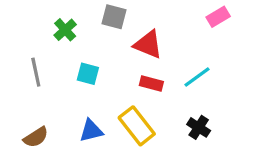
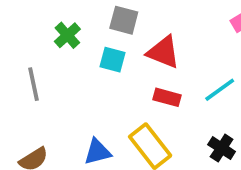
cyan square: (88, 74) -> (113, 60), moved

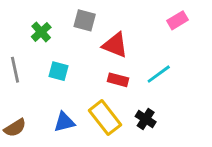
cyan square: (113, 60) -> (59, 71), moved
black cross: (222, 148) -> (146, 119), moved

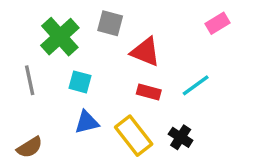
green cross: (41, 32) -> (60, 37), size x1.6
blue triangle: (64, 122) -> (87, 122), moved

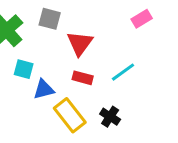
red triangle: (145, 52) -> (80, 43), turned 44
blue triangle: (87, 122) -> (44, 89), moved

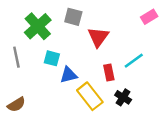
red rectangle: (83, 78) -> (109, 73), moved, turned 63

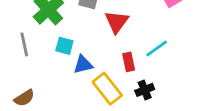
black cross: (123, 97) -> (145, 90), turned 35

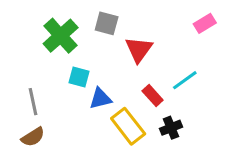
gray line: (24, 44) -> (33, 102), moved
red rectangle: (129, 62) -> (153, 95), turned -30

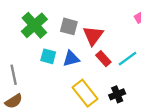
gray square: (107, 23) -> (69, 26), moved
red rectangle: (153, 95) -> (103, 59), moved
blue triangle: (100, 99) -> (71, 59), moved

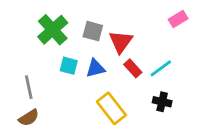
black cross: (117, 94) -> (162, 102), moved, turned 35

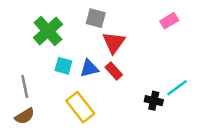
gray square: (93, 31) -> (96, 18), moved
red rectangle: (133, 68) -> (114, 71), moved
cyan line: (161, 68) -> (177, 88), moved
yellow rectangle: (111, 108) -> (80, 107), moved

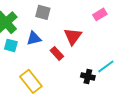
red triangle: (114, 43) -> (73, 36), moved
cyan square: (63, 66) -> (11, 45), moved
blue triangle: (89, 68) -> (34, 38), moved

